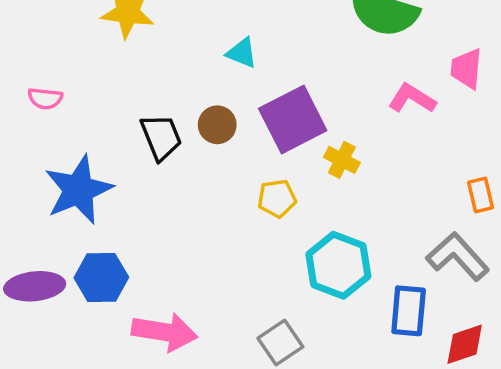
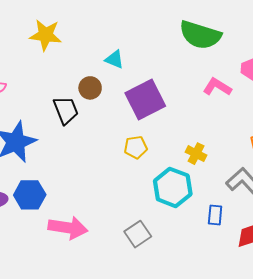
brown circle: (217, 125) -> (90, 88), moved
yellow cross: (342, 160) -> (196, 154), moved
blue rectangle: (409, 311) -> (215, 215), size x0.7

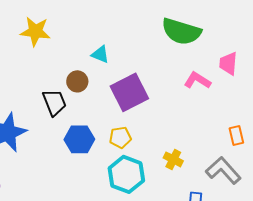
yellow cross: (196, 154) -> (173, 159), moved
cyan hexagon: (173, 187) -> (126, 174), moved
blue hexagon: (30, 195) -> (79, 139), moved

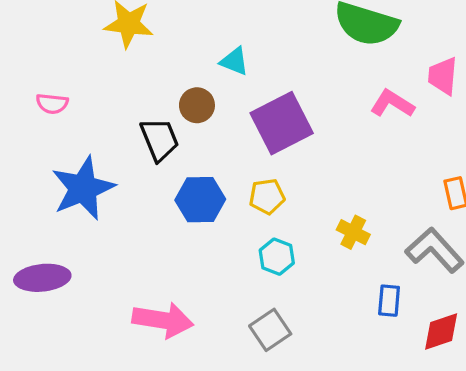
cyan hexagon: (126, 174) -> (277, 257), size x0.6

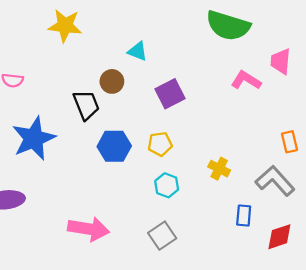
purple square: (282, 123) -> (170, 94), size x0.7

